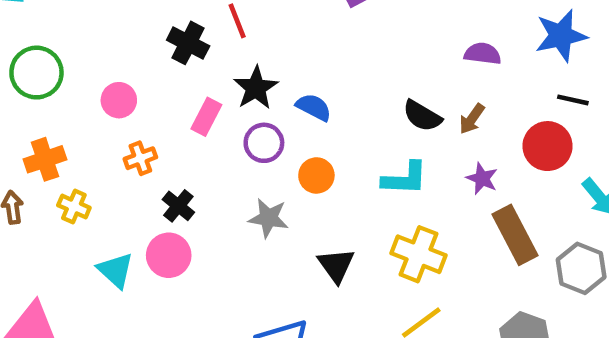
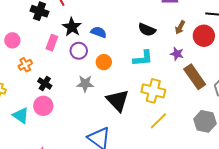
brown arrow: (472, 119) -> (180, 27), moved
black triangle: (336, 265) -> (118, 100), size x1.4

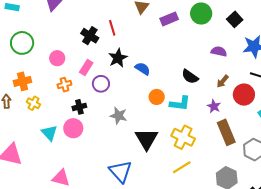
pink rectangle: (52, 43) -> (86, 67), moved
purple circle: (79, 51) -> (101, 84), moved
orange circle: (104, 62) -> (157, 97), moved
black cross: (45, 83) -> (79, 107), turned 32

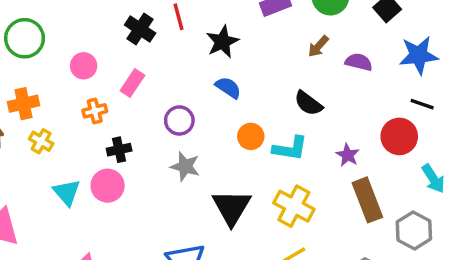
black star: (118, 58) -> (222, 42), moved
brown arrow: (223, 81) -> (318, 46), moved
purple circle: (101, 84) -> (179, 120), moved

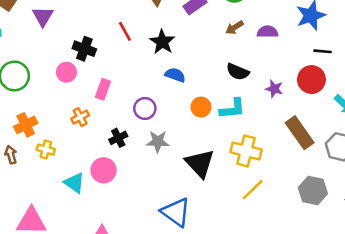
black cross: (140, 29) -> (84, 49), moved
brown arrow: (318, 46) -> (235, 28), turned 30
pink circle: (84, 66) -> (66, 72), moved
black cross: (119, 150) -> (118, 138), moved
purple star: (348, 155) -> (274, 89), moved

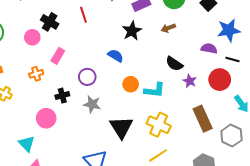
purple semicircle: (268, 32) -> (209, 48), moved
black star: (162, 42) -> (132, 31), moved
black semicircle: (238, 72) -> (174, 64), moved
cyan triangle: (74, 183) -> (27, 144), moved

